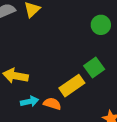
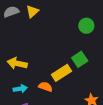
cyan arrow: (30, 102) -> (20, 89), moved

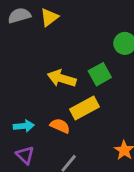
green square: (80, 59) -> (100, 74), moved
yellow arrow: (17, 63) -> (62, 78), moved

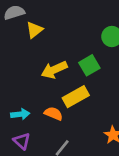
yellow triangle: (49, 17) -> (34, 30), moved
yellow arrow: (62, 78) -> (54, 70), turned -40

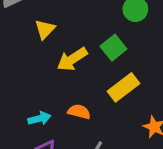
yellow triangle: (34, 30) -> (45, 29), moved
yellow rectangle: (76, 97) -> (123, 87), moved

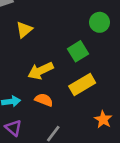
yellow arrow: (72, 59) -> (41, 71), moved

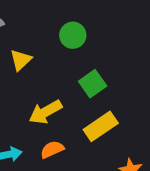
green circle: (100, 22) -> (73, 35), moved
orange semicircle: (44, 100) -> (52, 150), turned -42

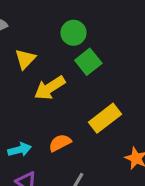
green square: (93, 84) -> (88, 62), moved
yellow arrow: (45, 112) -> (50, 88), moved

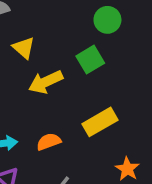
green circle: (73, 33) -> (107, 20), moved
yellow triangle: (25, 59) -> (24, 48), turned -40

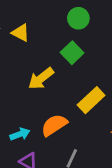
yellow triangle: (24, 48) -> (21, 33), moved
orange semicircle: (49, 142) -> (54, 125), size x1.4

